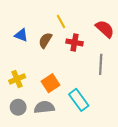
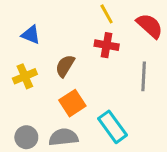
yellow line: (61, 22) -> (107, 14), moved
brown semicircle: (45, 40) -> (65, 66), moved
yellow cross: (17, 79) -> (25, 76), moved

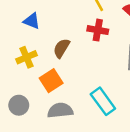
orange square: (72, 103) -> (51, 81), moved
gray circle: (26, 137) -> (19, 105), moved

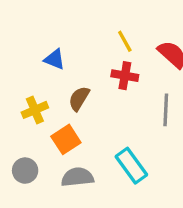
blue triangle: (32, 21) -> (55, 59), moved

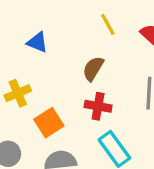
red cross: (125, 76) -> (98, 106), moved
brown semicircle: (79, 99) -> (93, 69), moved

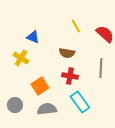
brown semicircle: (93, 69) -> (67, 53), turned -112
yellow cross: (18, 93) -> (21, 58), moved, turned -35

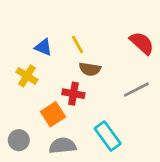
yellow line: (76, 26) -> (78, 44), moved
gray line: (101, 68) -> (136, 90), turned 60
red cross: (70, 76) -> (73, 94), moved

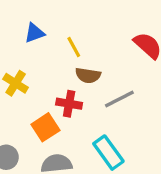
blue triangle: (43, 47) -> (34, 33), moved, turned -42
gray line: (136, 90) -> (119, 99), moved

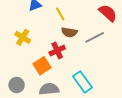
gray line: (119, 99) -> (95, 37), moved
red cross: (69, 104) -> (57, 50), turned -35

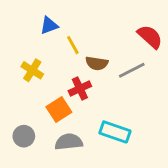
yellow line: (60, 14) -> (73, 45), moved
cyan rectangle: (83, 82) -> (115, 132), turned -35

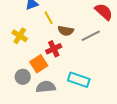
gray circle: (24, 136) -> (23, 77), moved

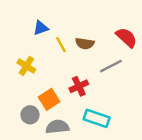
brown semicircle: (66, 31) -> (85, 43), moved
red cross: (54, 49) -> (79, 86), moved

